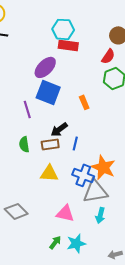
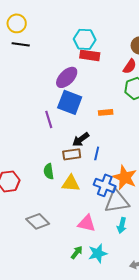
orange rectangle: (84, 102) -> (106, 112), turned -72
green semicircle: (24, 144) -> (49, 171), moved

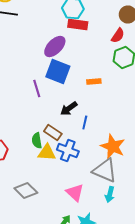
brown rectangle: (72, 154) -> (53, 132), moved, turned 42
yellow triangle: (71, 183) -> (47, 152), moved
blue cross: (105, 185) -> (68, 150), moved
gray triangle: (117, 201) -> (105, 170), turned 32
pink triangle: (87, 223) -> (75, 192), turned 30

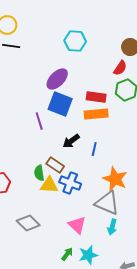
red rectangle: (78, 24) -> (96, 97), moved
orange rectangle: (94, 82) -> (96, 114), size x1.6
blue line: (85, 122) -> (94, 149), moved

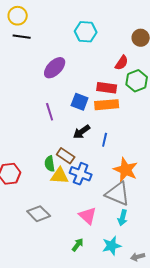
red semicircle: (120, 68) -> (122, 63), moved
purple ellipse: (57, 79) -> (55, 68), moved
blue square: (60, 104) -> (80, 102), moved, size x0.7
cyan star: (88, 255) -> (112, 246), moved

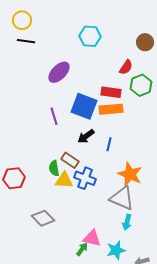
blue square: (80, 102) -> (84, 106), size x1.5
pink triangle: (88, 216) -> (92, 238), moved, turned -30

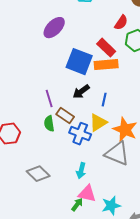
red rectangle: (111, 92) -> (106, 48), turned 36
purple line: (54, 116) -> (49, 99), moved
yellow triangle: (64, 180) -> (98, 123), moved, turned -36
cyan arrow: (127, 222) -> (81, 171), moved

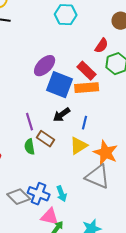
purple ellipse: (54, 28) -> (45, 66), moved
blue cross: (80, 134) -> (39, 194), moved
cyan arrow: (81, 171) -> (62, 194), turned -35
pink triangle: (87, 194) -> (50, 217), moved

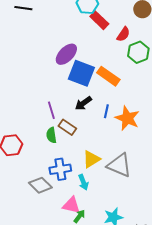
red rectangle: (87, 71) -> (99, 20), moved
orange rectangle: (87, 88) -> (108, 76), turned 40
yellow triangle: (79, 146) -> (91, 159), moved
orange star: (106, 153) -> (127, 118), moved
blue cross: (39, 194) -> (60, 169), moved, turned -30

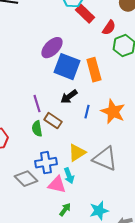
orange rectangle: (108, 76) -> (94, 70), turned 40
blue line: (106, 111) -> (87, 112), moved
pink triangle: (71, 205) -> (57, 185), moved

